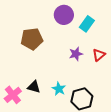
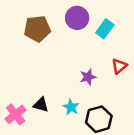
brown pentagon: (32, 39) -> (37, 29), moved
purple star: (76, 54) -> (88, 77), moved

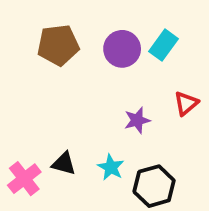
purple circle: (77, 18) -> (122, 49), moved

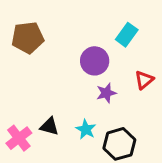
brown pentagon: (58, 45) -> (28, 38), moved
purple circle: (122, 49) -> (95, 61), moved

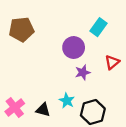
black triangle: (49, 126) -> (43, 110), moved

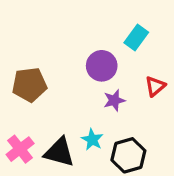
brown pentagon: (22, 29) -> (29, 85), moved
black triangle: (43, 110) -> (59, 152), size x1.5

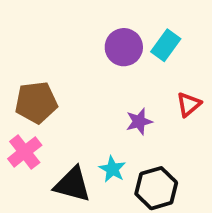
purple circle: (102, 66) -> (124, 47), moved
pink cross: (20, 149) -> (25, 152), moved

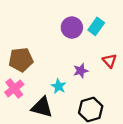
red triangle: (189, 104) -> (110, 61), turned -32
cyan star: (112, 169) -> (59, 86), moved

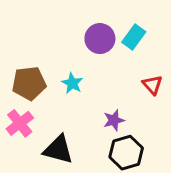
purple star: (81, 71) -> (114, 120), moved
cyan star: (59, 86) -> (72, 83), moved

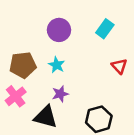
purple circle: (100, 39) -> (59, 30), moved
purple star: (114, 120) -> (60, 94), moved

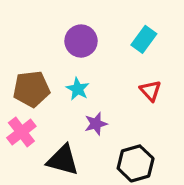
red triangle: (119, 66) -> (150, 91), moved
purple star: (60, 94) -> (96, 124), moved

